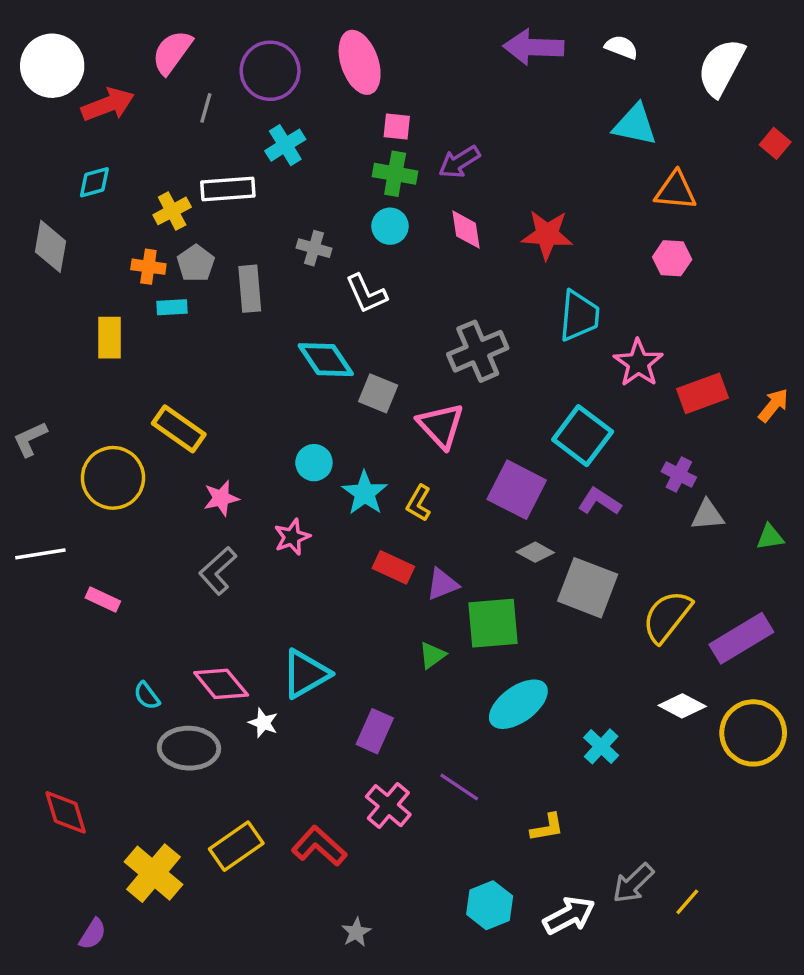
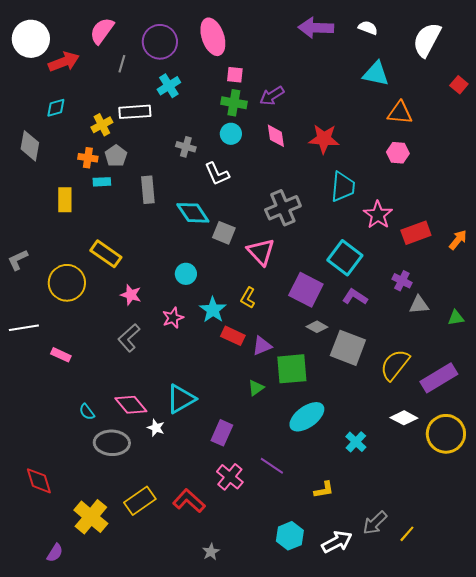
gray rectangle: (250, 289) -> (148, 190), moved
cyan star: (365, 493) -> (213, 310), moved
pink star: (221, 498) -> (131, 295), turned 30

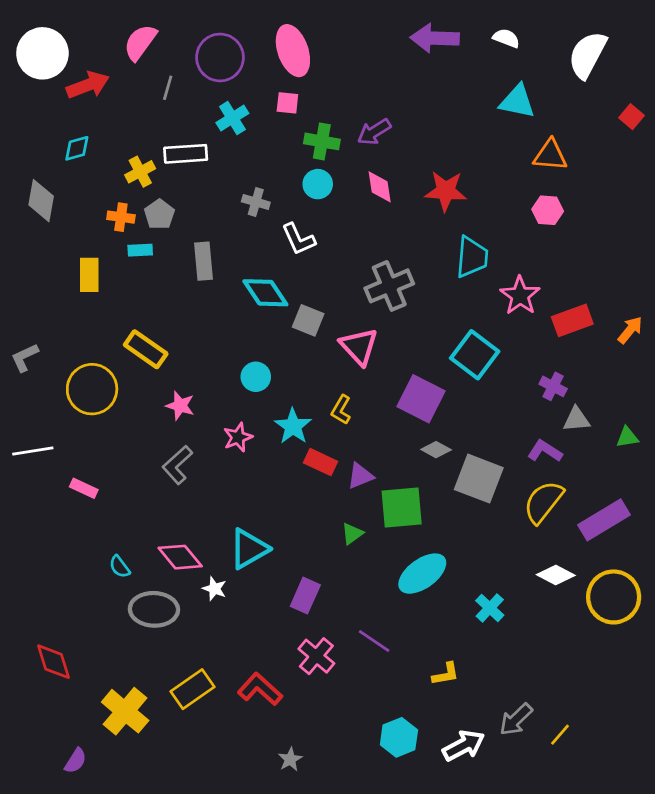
pink square: (235, 75) -> (287, 103), moved
purple L-shape: (355, 297) -> (545, 451), moved

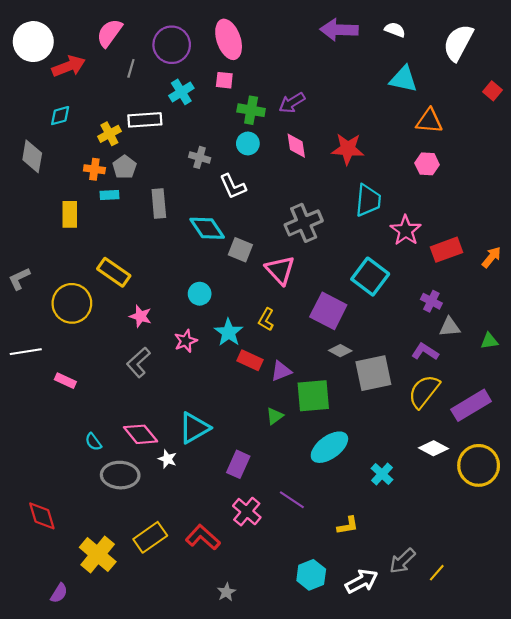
gray square: (479, 479) -> (373, 373), turned -33

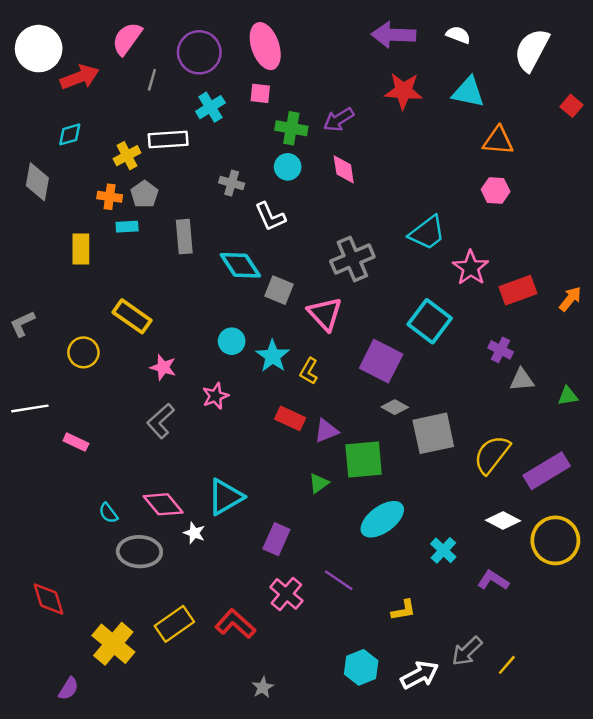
red star: (348, 149) -> (403, 91), moved
cyan trapezoid: (368, 200) -> (427, 233), turned 48
yellow circle: (72, 303) -> (83, 352), size x0.7
cyan star: (229, 332) -> (273, 356), moved
purple L-shape: (425, 352) -> (493, 580), moved

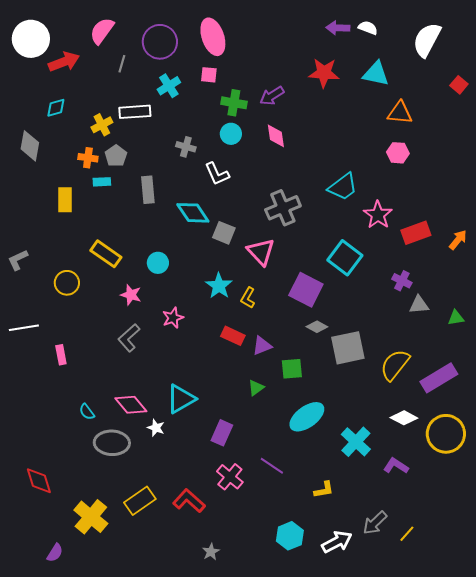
purple arrow: (393, 35) -> (338, 28), moved, size x0.7
cyan circle: (232, 341) -> (158, 263), moved
pink rectangle: (76, 442) -> (61, 355), turned 54
green square: (364, 459) -> (292, 369), size x0.7
cyan cross: (443, 550) -> (356, 442), size x1.4

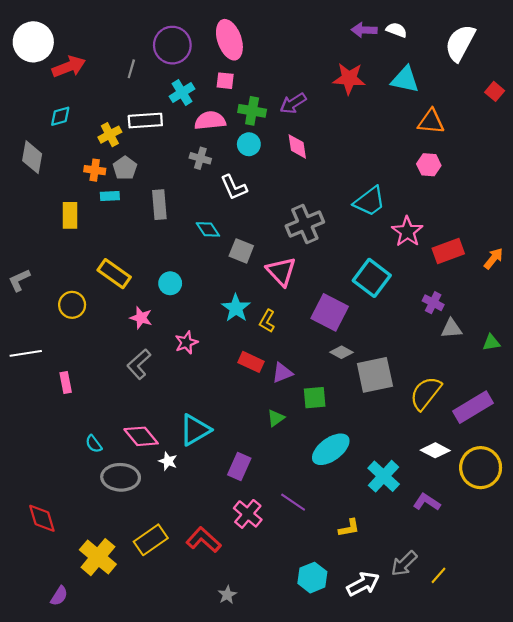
pink semicircle: (102, 31) -> (210, 121), moved, turned 48
cyan diamond: (193, 213) -> (208, 229), size x0.7

